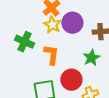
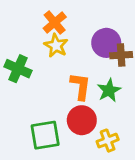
purple circle: (72, 23) -> (106, 43), moved
orange L-shape: (51, 55) -> (80, 86), moved

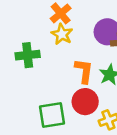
green cross: (18, 69) -> (28, 55), turned -30

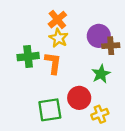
orange L-shape: (84, 71) -> (53, 63), moved

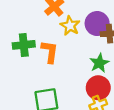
yellow star: (59, 38) -> (70, 26), moved
red circle: (79, 98) -> (98, 88), moved

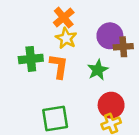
yellow star: (70, 26) -> (66, 38), moved
green star: (99, 63) -> (98, 70), moved

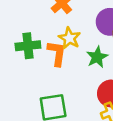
yellow star: (66, 38) -> (69, 38), moved

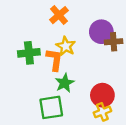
green star: (97, 57) -> (65, 83), moved

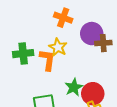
orange cross: (59, 15) -> (63, 18), moved, turned -30
green star: (65, 83) -> (74, 87), moved

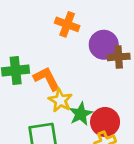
yellow star: (58, 47) -> (60, 100), moved
orange L-shape: (47, 60) -> (47, 79), turned -35

